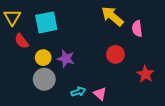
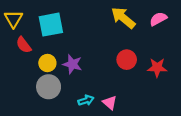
pink semicircle: (137, 29) -> (158, 19), moved, turned 70
red star: (145, 74) -> (157, 68), moved, turned -30

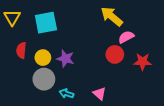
pink semicircle: (158, 19) -> (126, 37), moved
red semicircle: (24, 45) -> (21, 50), moved, turned 42
cyan arrow: (86, 100) -> (67, 94), moved, turned -144

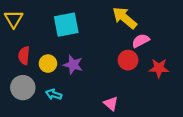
cyan square: (46, 23) -> (66, 25), moved
gray circle: (44, 79) -> (23, 88), moved
cyan arrow: (67, 94) -> (54, 94), moved

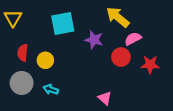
purple star: (73, 65) -> (94, 40), moved

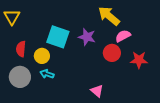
cyan square: (63, 24) -> (58, 37), moved, turned 30
cyan arrow: (51, 89) -> (47, 74), moved

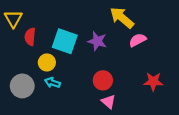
red semicircle: (21, 49) -> (30, 37), moved
red circle: (112, 53) -> (103, 80), moved
red star: (139, 60) -> (153, 81), moved

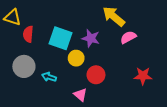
yellow triangle: (13, 19) -> (12, 17), turned -42
yellow circle: (47, 62) -> (76, 58), moved
gray circle: (22, 86) -> (24, 66), moved
pink triangle: (108, 102) -> (80, 95), moved

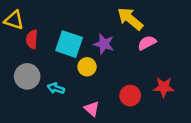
red circle: (96, 75) -> (130, 96), moved

